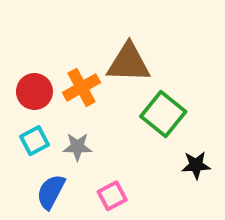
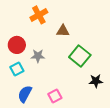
brown triangle: (129, 63) -> (63, 31), size x0.6
orange cross: (81, 87) -> (39, 15), moved
gray star: (77, 147) -> (38, 56), moved

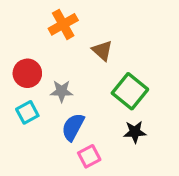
brown triangle: (63, 31) -> (102, 50), turned 40
black star: (96, 81) -> (135, 132), moved
blue semicircle: (25, 94) -> (73, 127), moved

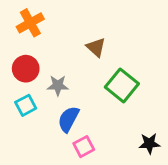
orange cross: (63, 24) -> (30, 23), moved
black star: (135, 132) -> (149, 144), moved

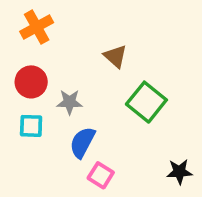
cyan square: (26, 105) -> (31, 126), turned 30
pink square: (84, 147) -> (101, 175), turned -30

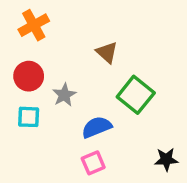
gray star: (70, 102) -> (64, 95), turned -30
blue semicircle: (82, 142) -> (97, 127), moved, turned 40
pink square: (101, 175) -> (93, 163), turned 35

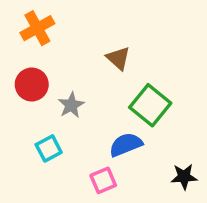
cyan square: (29, 117) -> (49, 148), moved, turned -30
blue semicircle: (97, 127) -> (126, 145), moved

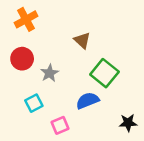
pink square: (103, 180) -> (60, 125), moved

